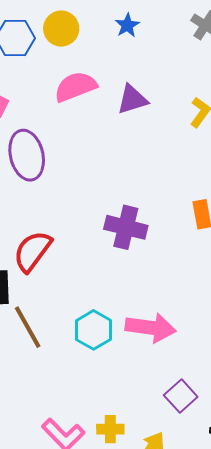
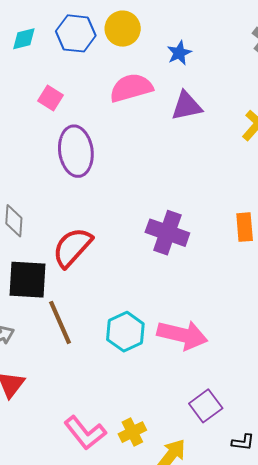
blue star: (127, 25) -> (179, 53), moved
yellow cross: (110, 429) -> (132, 432), turned -32

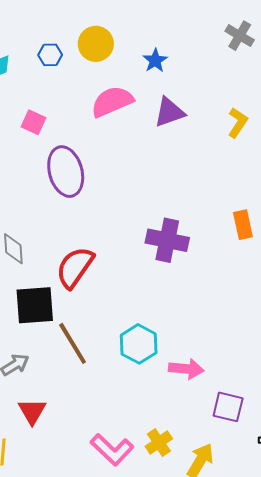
blue hexagon: (76, 33) -> (50, 55), size x0.6
pink arrow: (182, 335) -> (186, 369), moved, size x0.7
purple square: (206, 406) -> (228, 407), turned -32

